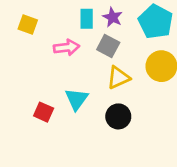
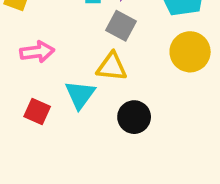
pink arrow: (67, 47) -> (37, 52), moved
yellow triangle: (118, 78) -> (112, 67), moved, turned 30

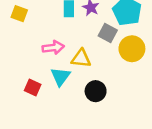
gray square: (121, 26) -> (108, 33), moved
pink arrow: (37, 52) -> (53, 48), moved

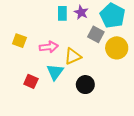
yellow square: (19, 14) -> (19, 41), moved
yellow triangle: (81, 58) -> (73, 56), turned -30

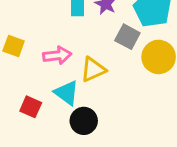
cyan triangle: (55, 72) -> (67, 93), turned -30
black circle: (85, 85) -> (84, 121), moved

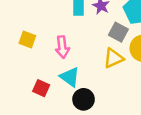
pink arrow: (57, 55) -> (62, 47), turned 90
yellow triangle: (93, 69) -> (113, 58), moved

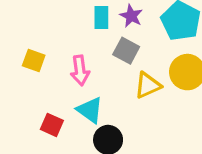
gray square: (118, 32) -> (126, 51), moved

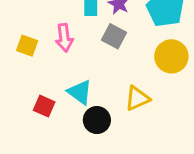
pink arrow: (80, 70) -> (64, 38), moved
yellow triangle: (148, 85) -> (137, 98), moved

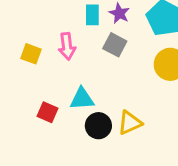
cyan triangle: (80, 92) -> (82, 99), turned -40
yellow triangle: (137, 98) -> (130, 123), moved

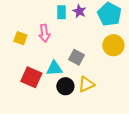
gray square: (115, 45) -> (76, 57), moved
red square: (47, 112) -> (31, 77), size x1.5

